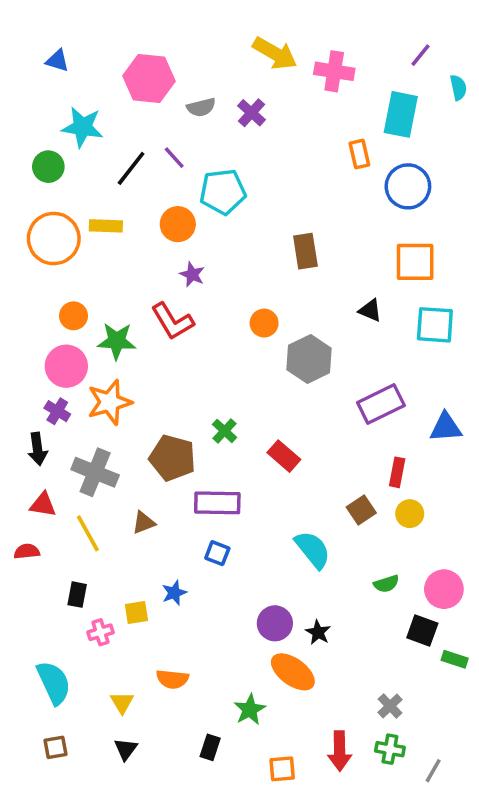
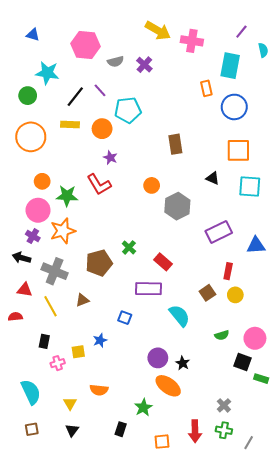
yellow rectangle: (106, 226) -> (70, 125), moved
black arrow: (38, 449) -> (21, 258), turned 114
brown pentagon: (172, 458) -> (99, 263), turned -30
purple rectangle: (217, 503) -> (149, 289), moved

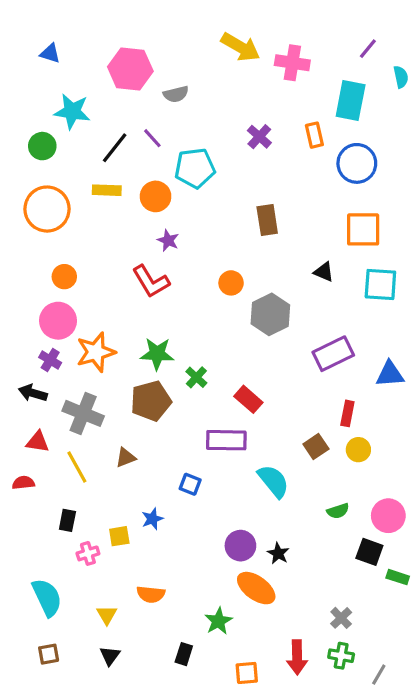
purple cross: (144, 65) -> (259, 137), moved
green star: (67, 196) -> (157, 354), moved

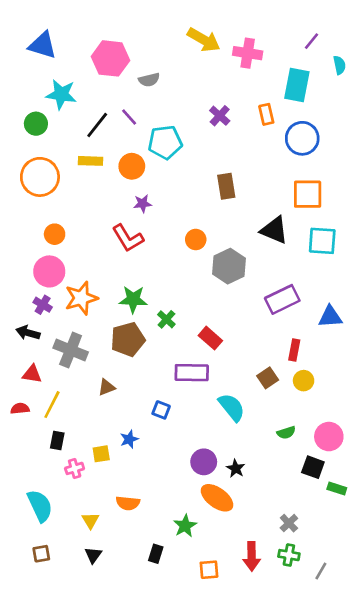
blue triangle: (50, 53) -> (43, 45), size x1.6
purple star: (168, 240) -> (142, 204), turned -30
black triangle: (324, 272) -> (274, 230), size x1.6
yellow line: (77, 467) -> (52, 405), moved, turned 56

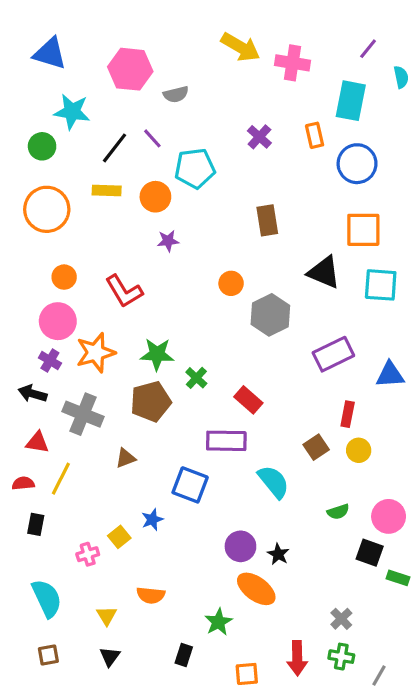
red L-shape: (128, 238) -> (124, 291), moved
blue square: (161, 410) -> (190, 485), size x1.6
black rectangle: (57, 441) -> (36, 524), moved
yellow square: (101, 454) -> (119, 537), turned -30

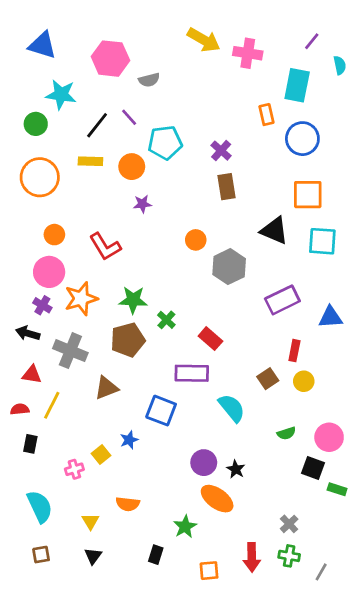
purple cross: (259, 137) -> (221, 151), moved
brown triangle: (126, 458) -> (106, 388), size x1.4

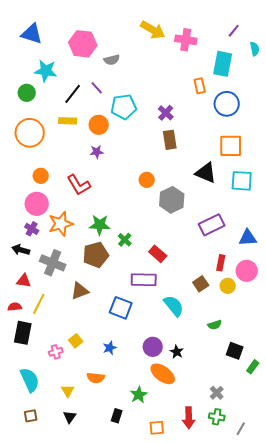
purple star: (142, 204) -> (97, 152), moved
pink circle: (329, 437) -> (247, 271), moved
blue star: (129, 440) -> (110, 348), moved
black rectangle: (30, 444) -> (23, 333), size x1.6
green rectangle: (337, 489) -> (253, 367), turned -72

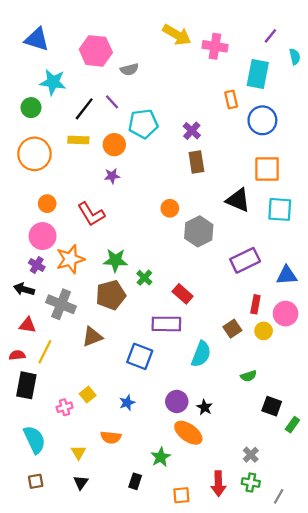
cyan semicircle: (174, 306) -> (201, 354), turned 60

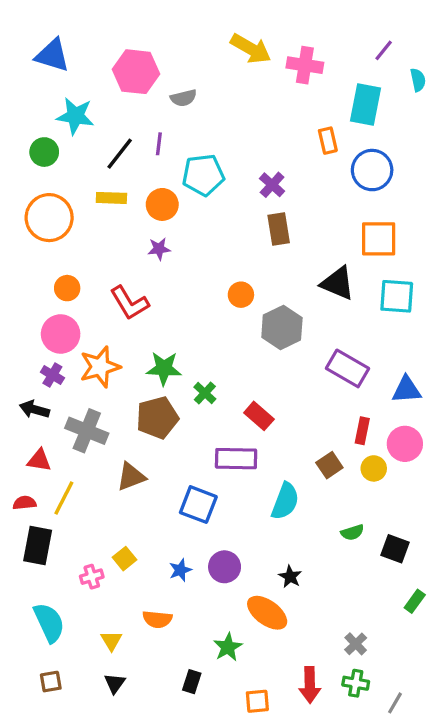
purple line: (112, 102) -> (159, 144), turned 49
purple rectangle: (245, 260) -> (347, 368), turned 56
purple circle: (177, 401) -> (225, 567), moved
black square: (272, 406) -> (395, 549), moved

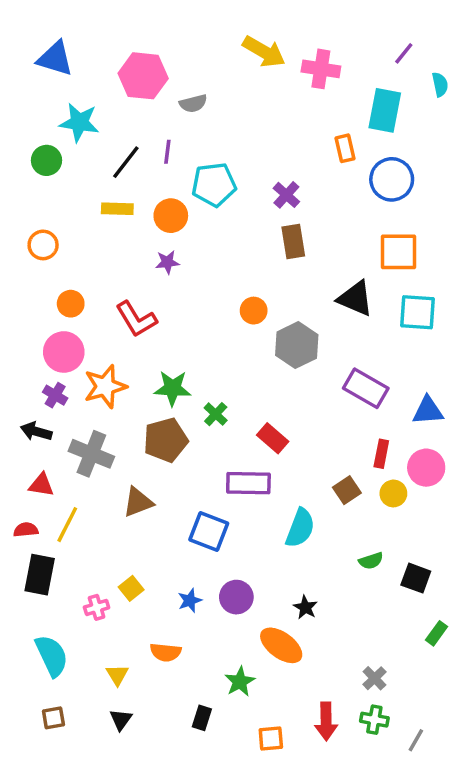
orange circle: (49, 218) -> (43, 245), moved, size x0.6

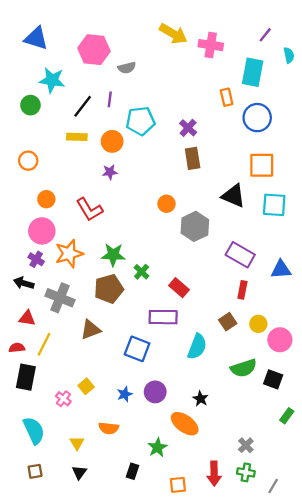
red rectangle: (381, 454) -> (242, 290), moved
pink circle: (426, 468) -> (280, 340), moved
green semicircle: (371, 561) -> (244, 368), size x1.6
pink cross: (97, 607) -> (63, 399), turned -35

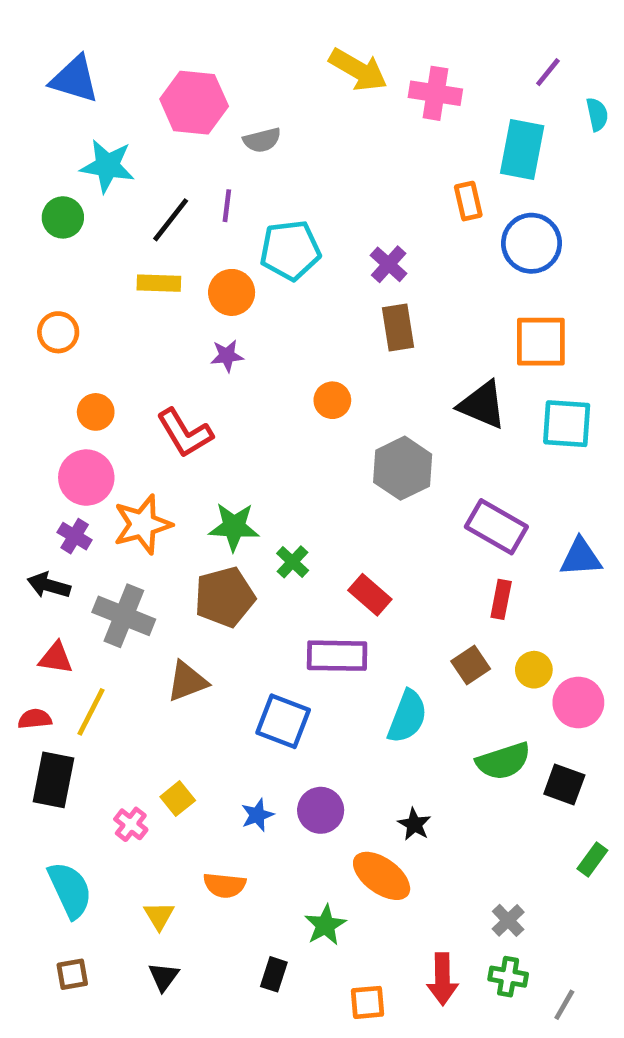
orange circle: (167, 204) -> (332, 400), moved

